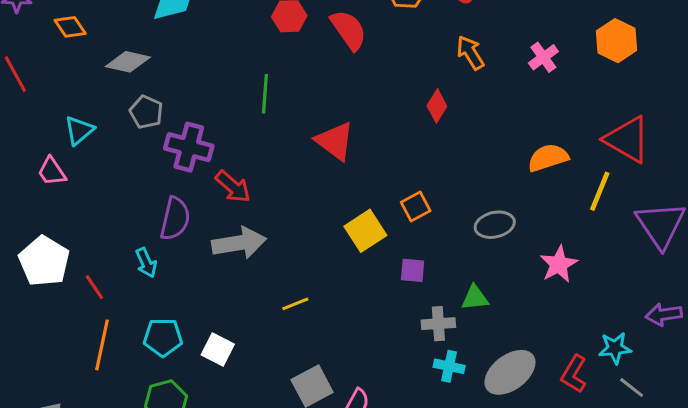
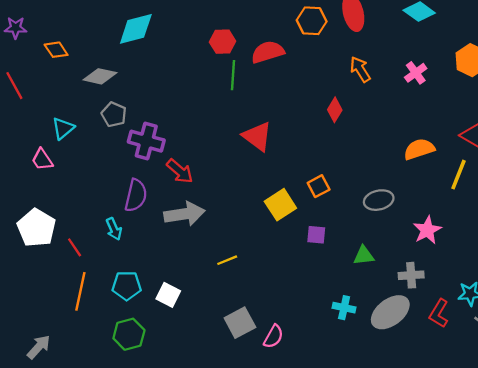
red semicircle: (349, 30) -> (268, 52), turned -72
green line: (265, 94) -> (233, 75), moved
gray cross: (438, 324) -> (411, 275), moved

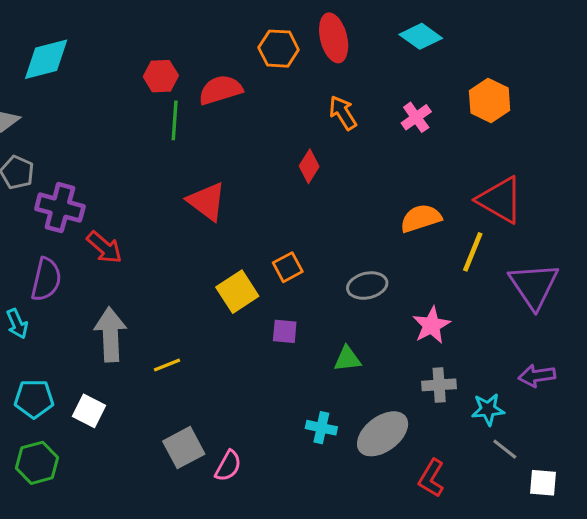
gray arrow: (184, 214) -> (110, 334), moved, turned -84
gray cross: (411, 275) -> (439, 385), moved
red L-shape: (439, 313) -> (431, 478), moved

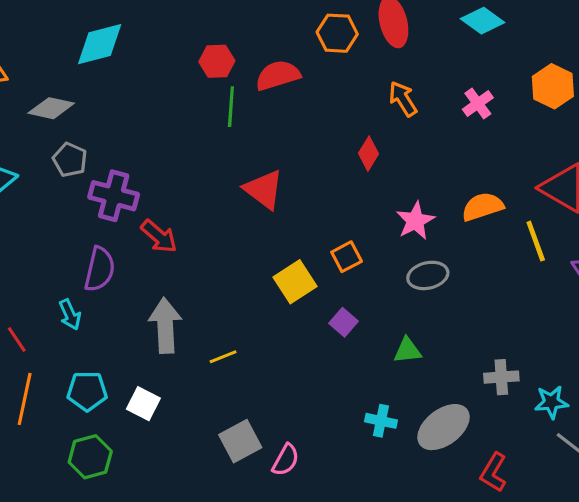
yellow line: (473, 252) -> (536, 241), turned -42
pink star: (431, 325) -> (415, 221), moved
purple square: (285, 331) -> (343, 322), turned 36

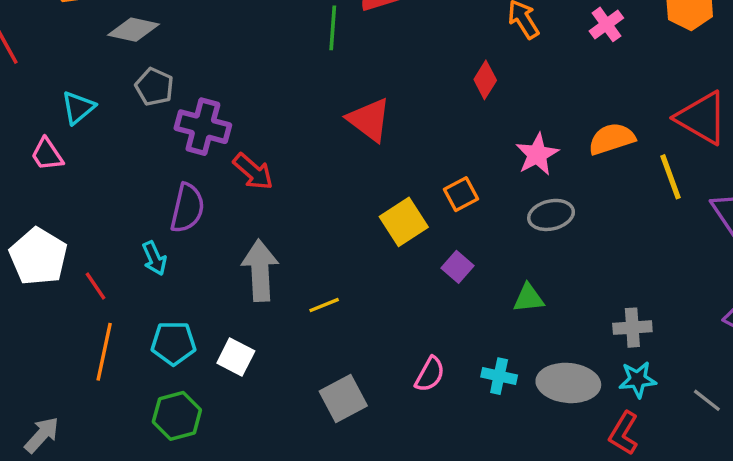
cyan star: (551, 402) -> (638, 380), moved
gray ellipse: (443, 427) -> (568, 383), turned 42
pink semicircle: (286, 460) -> (430, 374), moved

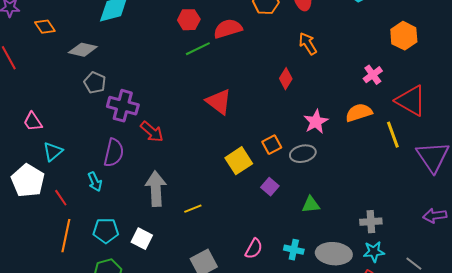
pink cross: (606, 24) -> (373, 75), moved
green line: (333, 28) -> (198, 49), turned 60
cyan triangle: (78, 108) -> (53, 152), moved
gray ellipse: (551, 215) -> (303, 154), moved

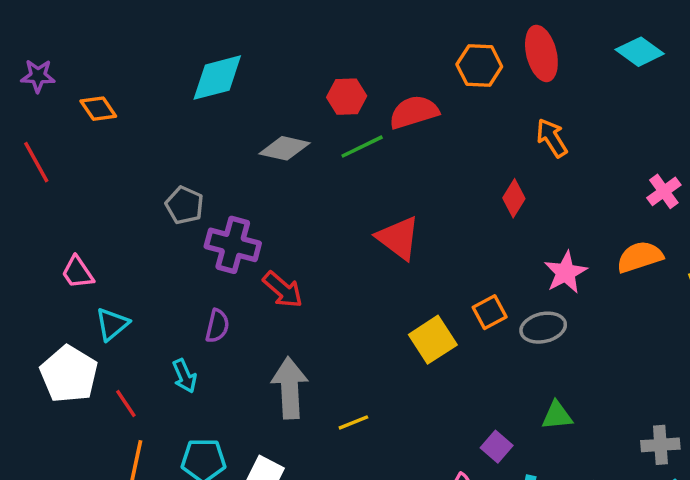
gray diamond: (83, 50) -> (285, 148), moved
purple semicircle: (114, 153) -> (217, 326), size x0.7
purple square: (270, 187) -> (497, 447), moved

